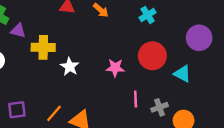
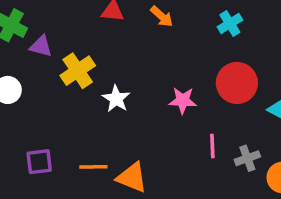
yellow cross: (43, 47) -> (78, 71), turned -35
orange line: (54, 113) -> (93, 167), turned 48

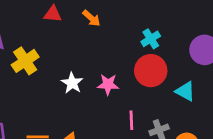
cyan cross: (230, 23) -> (151, 39), moved
white star: (116, 99) -> (72, 83), moved

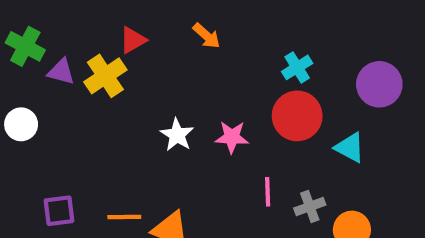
red triangle: (53, 14) -> (133, 40), moved, turned -36
yellow cross: (25, 61) -> (105, 76), moved

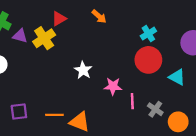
pink star: (232, 137) -> (113, 86), moved
gray cross: (310, 207) -> (155, 109), turned -35

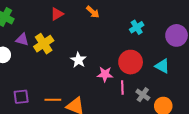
purple triangle: (20, 36) -> (22, 40), moved
yellow cross: (44, 38) -> (44, 44), moved
red circle: (148, 60) -> (131, 62), moved

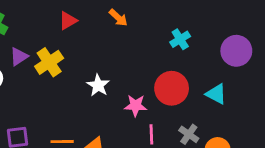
purple triangle: (22, 40) -> (19, 57), turned -48
pink line: (122, 88) -> (151, 134), moved

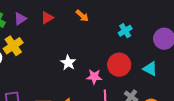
purple triangle: (19, 57) -> (20, 19), moved
yellow cross: (49, 62) -> (13, 46), moved

